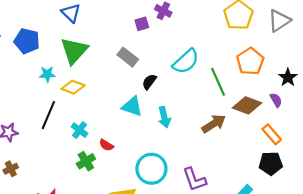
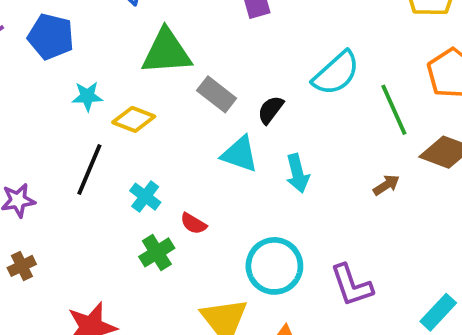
green triangle: (74, 51) -> (166, 52), moved, turned 44
gray rectangle: (128, 57) -> (217, 94), moved
brown arrow: (214, 124) -> (386, 185), size x0.6

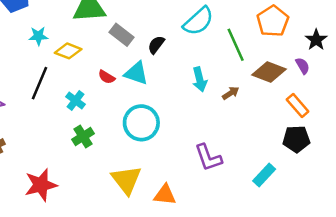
cyan arrow: (298, 173) -> (200, 79), moved
red semicircle: (193, 224) -> (107, 77), moved
cyan circle: (274, 266) -> (141, 123), moved

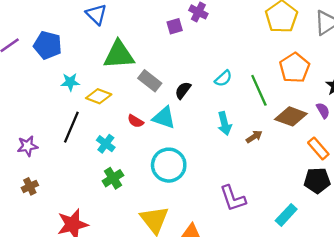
cyan semicircle: (198, 21) -> (223, 78), moved, size x0.6

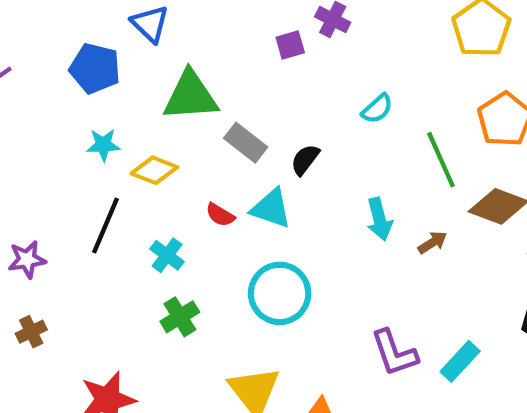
blue pentagon: (48, 45) -> (95, 68), moved
cyan semicircle: (223, 78) -> (377, 109), moved
cyan rectangle: (286, 215) -> (460, 361), moved

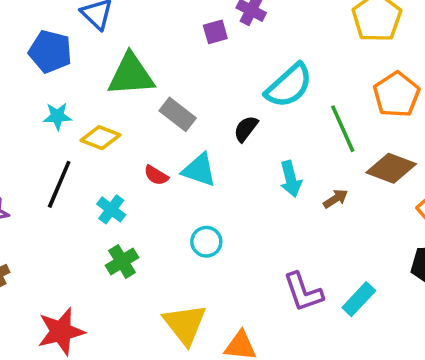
cyan semicircle: (377, 109) -> (289, 86), size x1.8
black semicircle: (305, 160) -> (246, 129), moved
cyan circle: (280, 293) -> (206, 242), size x0.6

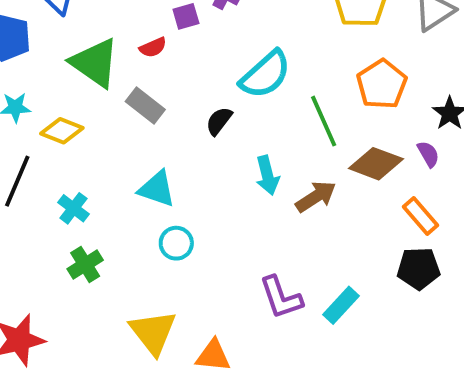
green triangle: (131, 75) -> (95, 63), turned 39
cyan triangle: (199, 170) -> (157, 189), moved
red semicircle: (156, 175) -> (153, 47), moved, turned -55
brown arrow: (336, 199) -> (316, 197), size x1.5

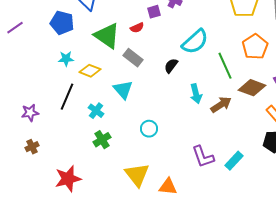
cyan triangle: (157, 189) -> (123, 90), moved, turned 30

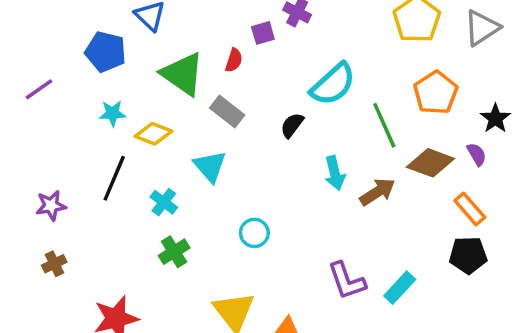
purple line: (15, 28) -> (39, 89), moved
red semicircle: (137, 28) -> (234, 60), turned -48

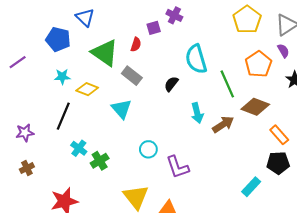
cyan semicircle: (333, 84) -> (196, 59), turned 116
purple semicircle: (477, 154) -> (283, 51), moved
cyan cross: (164, 202) -> (79, 148), moved
purple L-shape: (347, 281) -> (177, 167), moved
cyan rectangle: (400, 288) -> (251, 187), moved

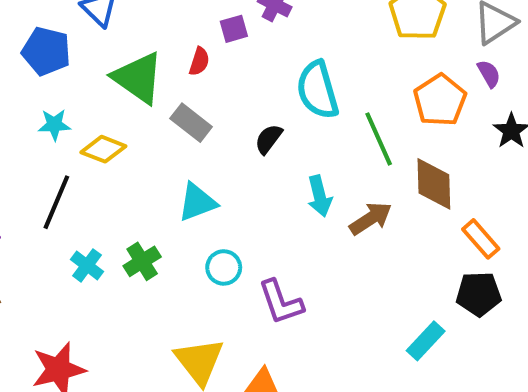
brown diamond: (255, 107) -> (434, 184), turned 68
cyan triangle: (121, 109) -> (197, 202), moved, turned 50
green cross: (100, 161) -> (142, 261), moved

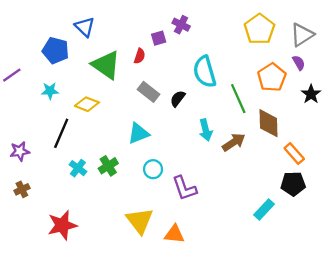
gray rectangle: (191, 123) -> (149, 92), moved
cyan star: (54, 125) -> (50, 91), moved

